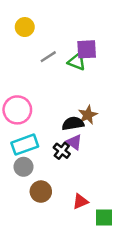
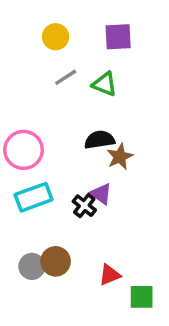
yellow circle: (25, 27) -> (56, 37), moved
purple square: (87, 49) -> (118, 37), moved
black semicircle: (73, 124) -> (99, 140), moved
gray circle: (23, 167) -> (32, 266), moved

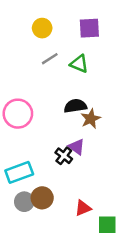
cyan rectangle: (34, 197) -> (19, 172), moved

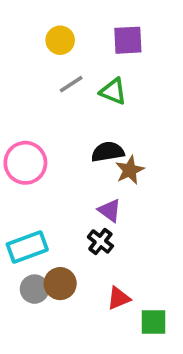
black cross: (64, 156) -> (100, 241), moved

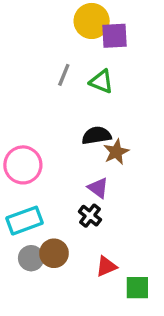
yellow circle: (60, 40) -> (92, 21), moved, size x1.4
gray line: (71, 84) -> (64, 75), turned -35
pink circle: (25, 163) -> (23, 165), moved

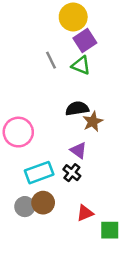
purple square: (115, 36) -> (85, 41), moved, turned -30
gray line: (64, 75) -> (51, 60), turned -48
cyan rectangle: (25, 221) -> (39, 173), moved

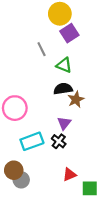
green triangle: (81, 65) -> (64, 65), moved
purple triangle: (78, 150) -> (64, 123), turned 32
brown circle: (43, 203) -> (14, 170), moved
gray circle: (25, 207) -> (21, 180), moved

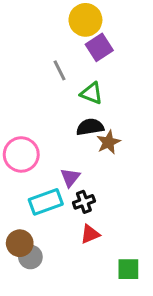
purple triangle: (64, 123) -> (70, 177), moved
black cross: (59, 141) -> (84, 202), turned 32
red triangle: (69, 174) -> (90, 234), moved

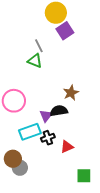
green triangle: (92, 93) -> (35, 61), moved
black semicircle: (90, 127) -> (59, 111), moved
black cross: (84, 202) -> (48, 138), moved
red triangle: (90, 234) -> (67, 147), moved

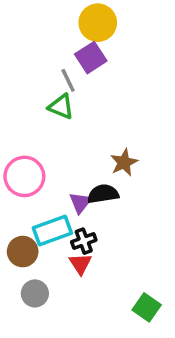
purple square: (65, 31) -> (91, 58), moved
red triangle: (67, 147) -> (80, 264), moved, turned -40
brown circle: (13, 159) -> (23, 252), moved
green square: (84, 176) -> (147, 307), turned 35

